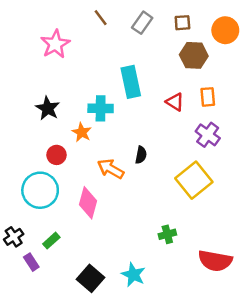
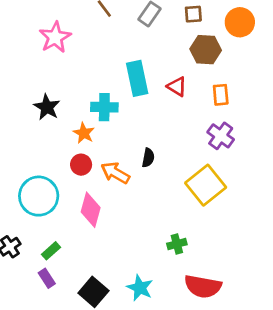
red triangle: (175, 102) -> (177, 87), moved
red circle: (56, 155) -> (81, 165), moved
red semicircle: (215, 261) -> (203, 286), moved
purple rectangle: (31, 262) -> (47, 278), moved

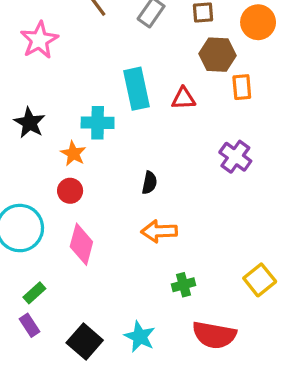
red triangle: (177, 87) -> (183, 98), turned -35
orange rectangle: (221, 95) -> (242, 87), moved
orange arrow: (115, 173) -> (159, 231), moved, turned -32
yellow square: (206, 185) -> (260, 280), moved, size x0.7

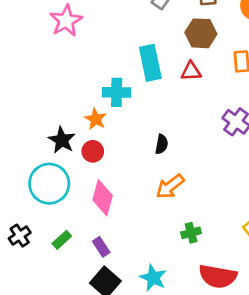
brown hexagon: (218, 55) -> (201, 33), moved
black star: (30, 123) -> (62, 140), moved
orange arrow: (159, 231) -> (170, 186), turned -36
purple rectangle: (30, 325) -> (101, 247), moved

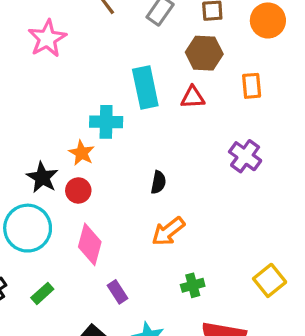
purple rectangle: (101, 247) -> (118, 292), moved

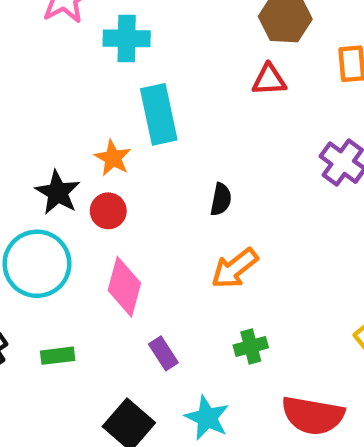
cyan rectangle: (145, 88) -> (159, 114), moved
cyan cross: (106, 122) -> (127, 38), moved
green cross: (193, 285) -> (251, 346), moved
green rectangle: (42, 293) -> (58, 356), turned 35

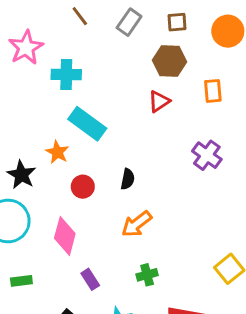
red triangle: (269, 80) -> (159, 101), turned -30
cyan rectangle: (159, 114) -> (87, 124), turned -42
red circle: (108, 211) -> (83, 187), moved

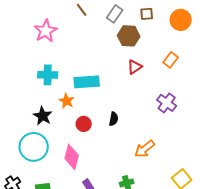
brown hexagon: (169, 61) -> (129, 36), moved
cyan cross: (66, 74) -> (48, 75), moved
orange rectangle: (213, 91) -> (171, 60), turned 42
cyan rectangle: (87, 124) -> (87, 82), turned -40
orange arrow: (137, 224) -> (145, 149), moved

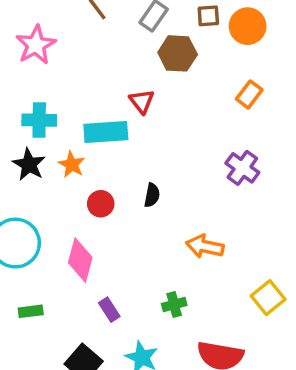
orange circle: (181, 20) -> (248, 26), moved
red triangle: (135, 67) -> (142, 101), moved, turned -35
black star: (43, 116) -> (29, 164), moved
orange arrow: (145, 149) -> (205, 246), turned 50

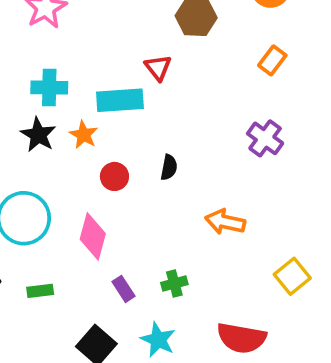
green cross: (174, 305) -> (174, 284), moved

